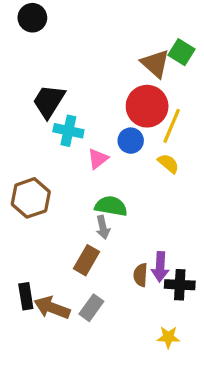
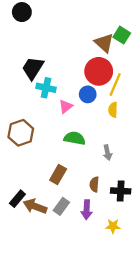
yellow semicircle: (168, 164) -> (113, 110), turned -128
gray arrow: (103, 227) -> (107, 153), moved
purple arrow: (160, 267) -> (87, 210), moved
black rectangle: (26, 296) -> (17, 199), turned 49

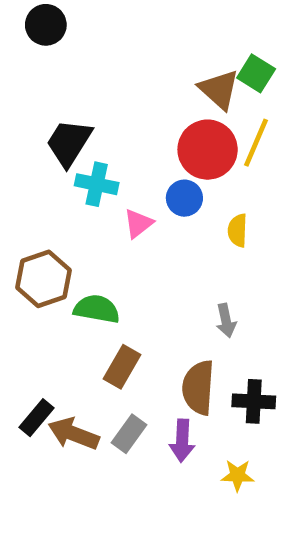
yellow line: (115, 85) -> (256, 143), moved
green semicircle: (75, 138) -> (97, 309), moved
brown semicircle: (94, 184) -> (198, 388), size x1.6

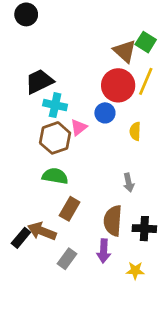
black trapezoid: (69, 143) -> (39, 81), turned 32
brown hexagon: (44, 279) -> (55, 138), moved
brown arrow: (74, 434) -> (42, 231), moved
gray rectangle: (129, 434) -> (67, 259), moved

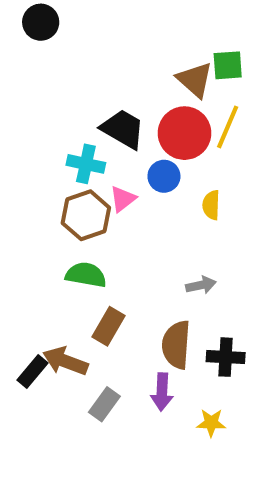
green square: (146, 42) -> (228, 65), turned -36
black trapezoid: (39, 81) -> (123, 129), moved, turned 56
gray arrow: (129, 183) -> (201, 285), turned -90

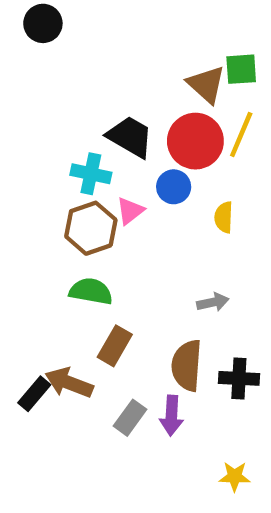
gray rectangle: (104, 404) -> (130, 418), moved
yellow star: (211, 423) -> (235, 476), moved

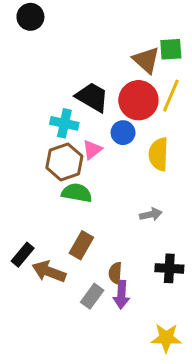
yellow semicircle: (224, 217) -> (159, 154), size x1.5
green semicircle: (91, 291) -> (77, 193), moved
brown semicircle: (187, 365) -> (115, 273), moved, size x0.6
black rectangle: (34, 394) -> (23, 255), moved
yellow star: (235, 476) -> (166, 338), size x1.4

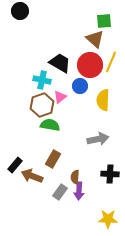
green square: (171, 49) -> (104, 21), moved
gray arrow: (151, 214) -> (98, 139), size x1.5

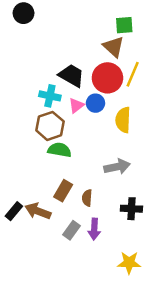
pink triangle: (60, 97) -> (76, 106), moved
black rectangle: (15, 165) -> (14, 211), moved
brown semicircle: (75, 177) -> (87, 198), moved

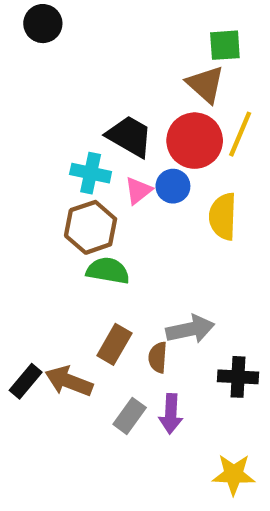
gray arrow: (117, 167) -> (190, 329), moved

